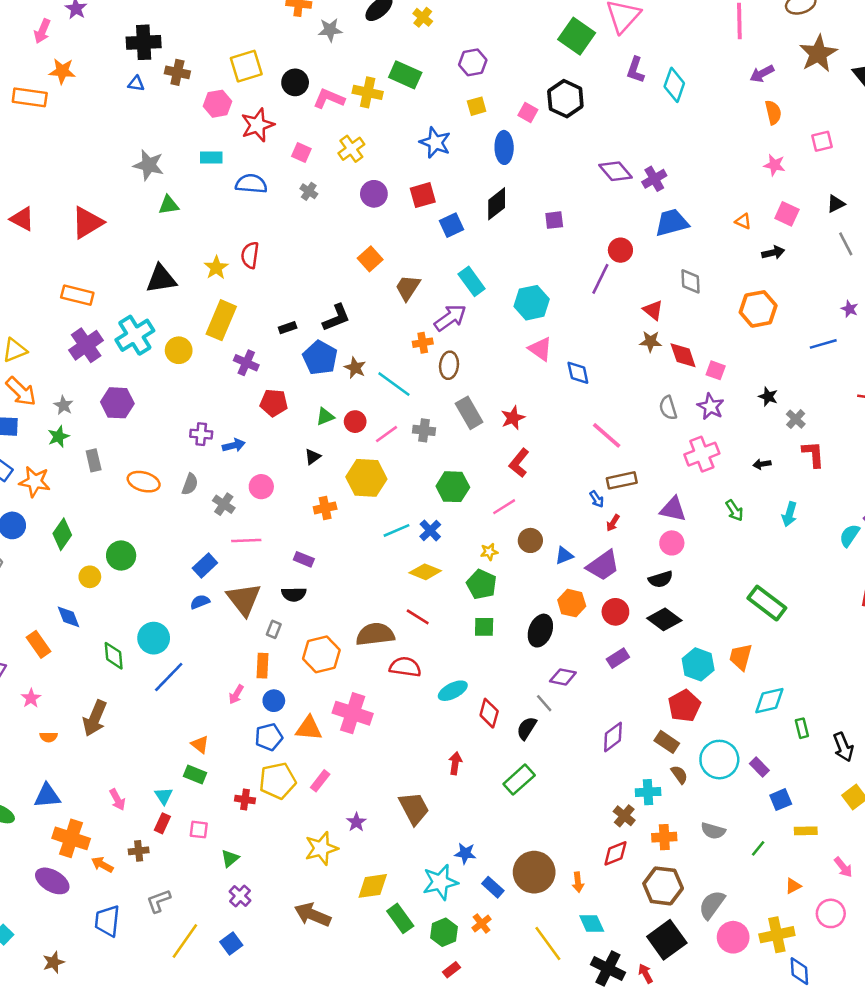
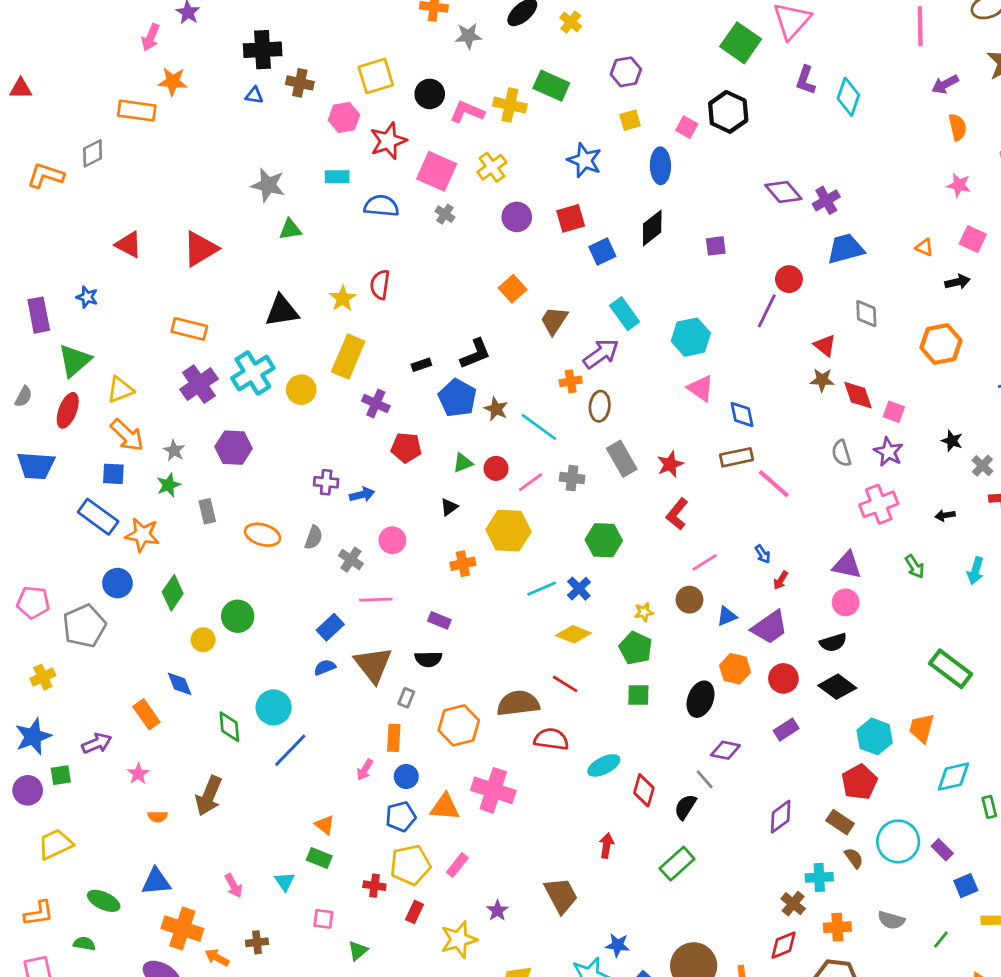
pink square: (301, 152) -> (437, 171), size x1.8
brown rectangle: (622, 480) -> (736, 457), moved
pink line: (504, 507) -> (705, 562), moved
red rectangle: (162, 823) -> (415, 912), moved

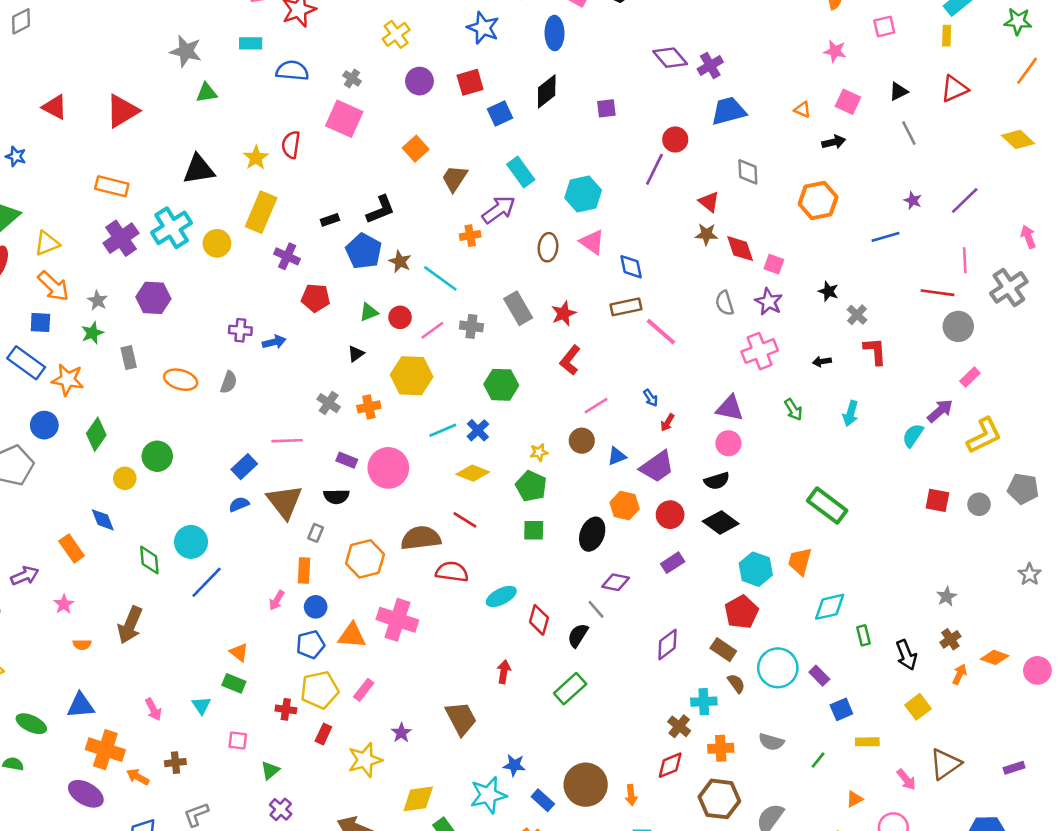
pink square: (437, 171) -> (344, 119), moved
brown ellipse: (600, 406) -> (548, 247), moved
pink circle: (392, 540) -> (388, 468), moved, size x1.6
gray cross: (351, 560) -> (329, 403), moved

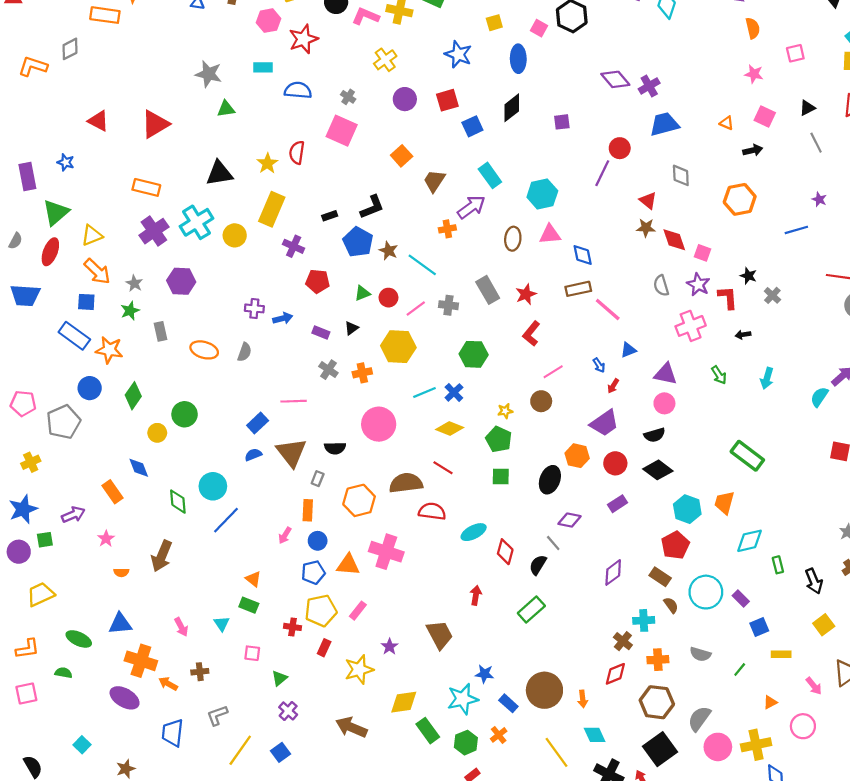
pink triangle: (592, 242) -> (550, 234), turned -40
red L-shape: (875, 351) -> (728, 298), moved
blue triangle: (617, 456) -> (628, 350), moved
purple rectangle: (347, 460) -> (321, 332), moved

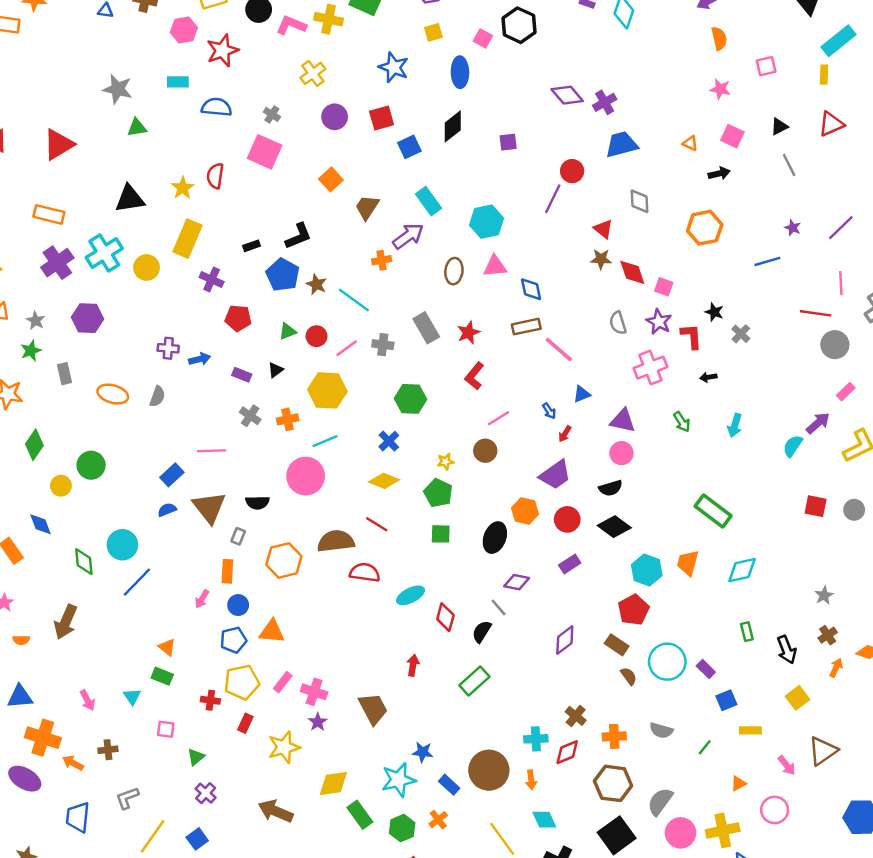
cyan line: (424, 392) -> (325, 441), moved
cyan diamond: (749, 541) -> (742, 570), moved
pink cross: (386, 552) -> (314, 692), moved, size x0.7
cyan cross: (644, 620) -> (536, 739), moved

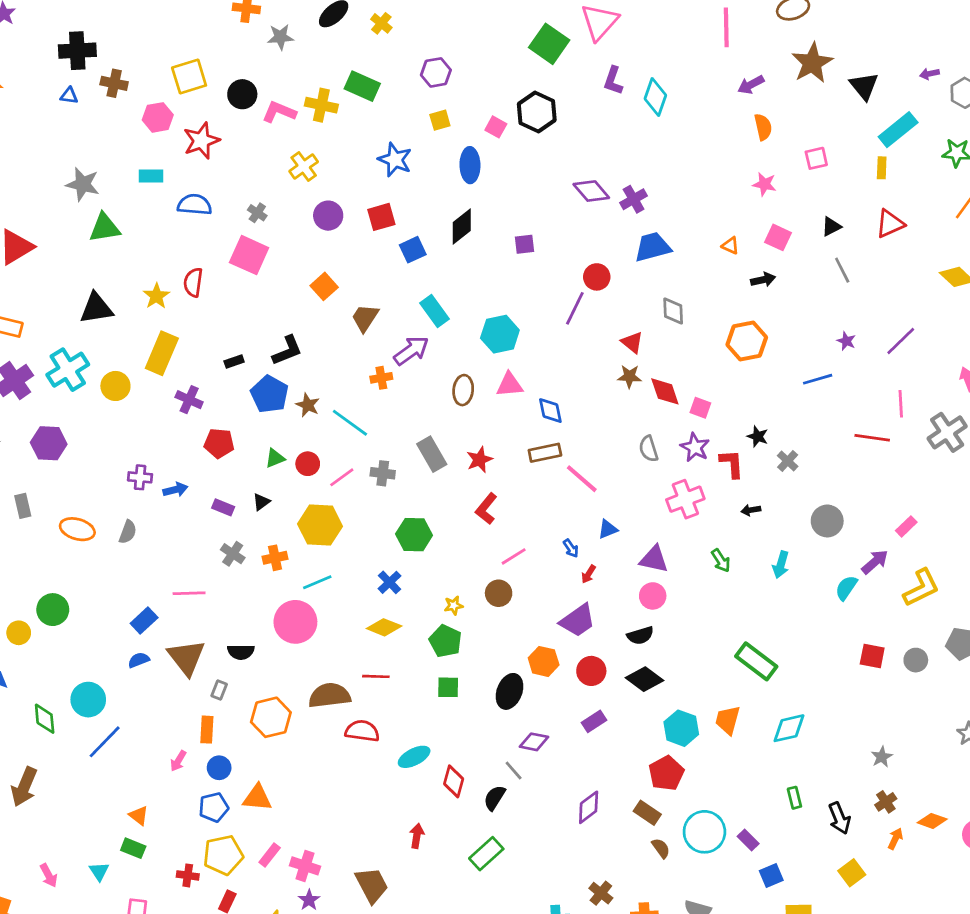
green triangle: (137, 128) -> (105, 228), size x1.4
gray circle: (835, 345) -> (827, 521), moved
red line: (377, 524) -> (376, 676), turned -30

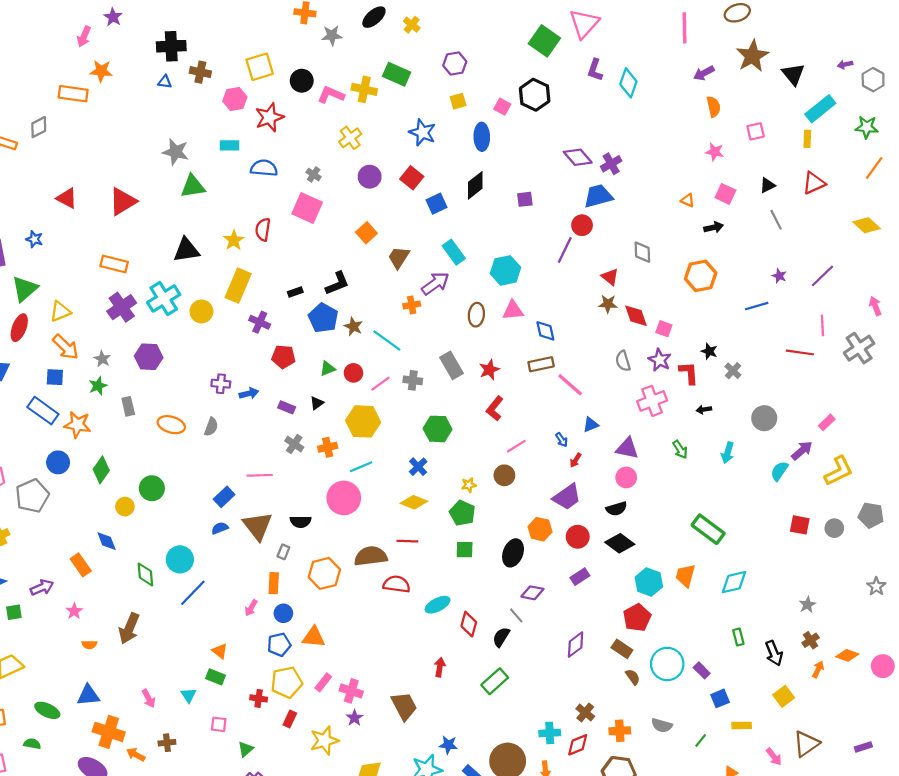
red square: (381, 217) -> (412, 178), turned -35
blue trapezoid: (653, 247) -> (598, 196), moved

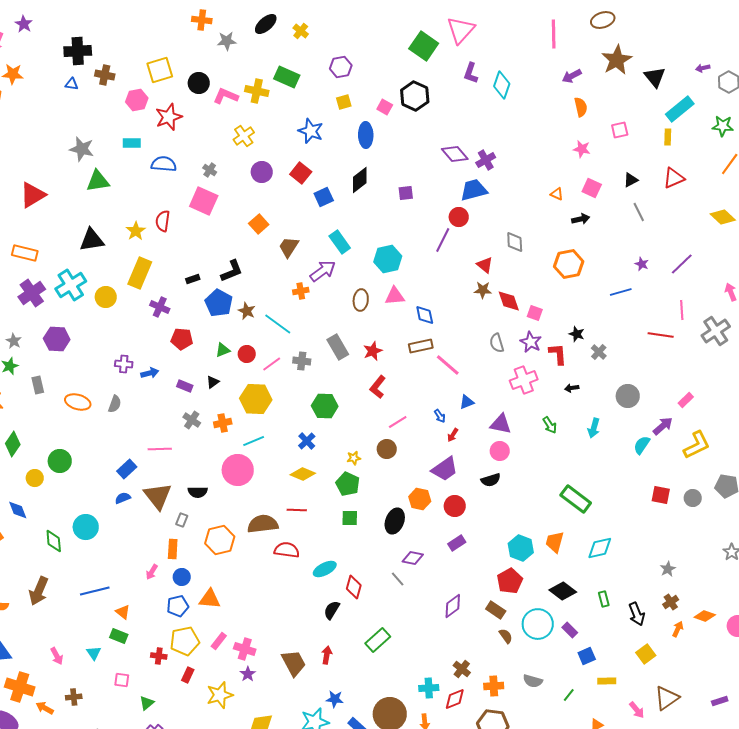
black diamond: (620, 543) -> (563, 591), moved
blue line: (193, 593) -> (95, 591), moved, turned 32
black semicircle: (501, 637) -> (332, 610), moved
red arrow: (440, 667) -> (327, 655), moved

